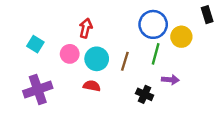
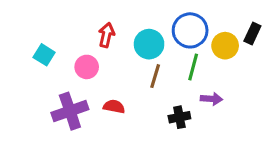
black rectangle: (207, 15) -> (252, 33), moved, turned 42
cyan circle: (97, 59) -> (149, 44), moved
purple cross: (38, 89) -> (70, 111), moved
black cross: (145, 94) -> (179, 117), turned -35

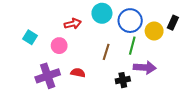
red arrow: (106, 35) -> (73, 24), turned 63
cyan circle: (149, 44) -> (102, 13), moved
purple arrow: (211, 99) -> (145, 68), size x1.5

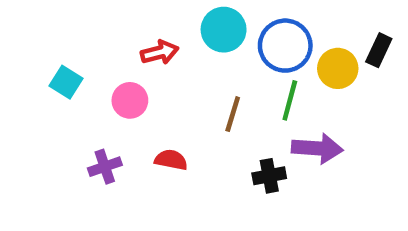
purple cross: (48, 76) -> (105, 167), size x0.6

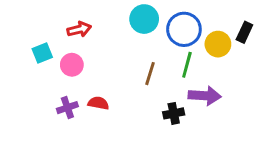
red arrow: (160, 52) -> (79, 29), moved
cyan square: (66, 82) -> (42, 53), turned 36
pink circle: (130, 100) -> (72, 65), moved
red semicircle: (171, 160) -> (98, 103), moved

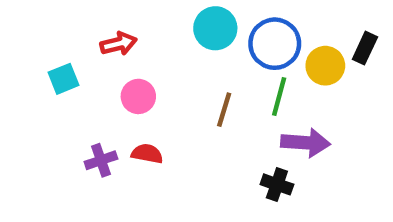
pink circle: (72, 65) -> (138, 96), moved
black cross: (174, 113) -> (277, 184), moved, turned 30

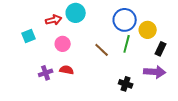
cyan circle: (215, 28) -> (76, 13), moved
black rectangle: (365, 48) -> (161, 49), moved
brown line: (224, 110) -> (102, 50), turned -63
purple arrow: (306, 143) -> (155, 72), moved

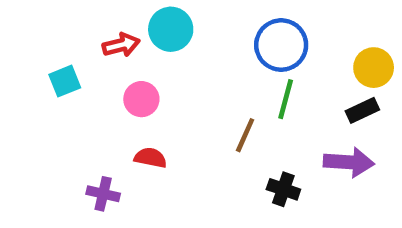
yellow circle: (148, 30) -> (374, 68), moved
black rectangle: (161, 49) -> (362, 110), turned 40
brown line: (102, 50) -> (245, 135), moved, turned 70
purple cross: (46, 73) -> (103, 194), moved, turned 32

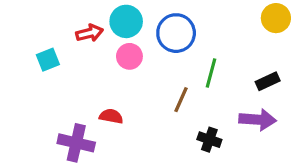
blue circle: (281, 45) -> (176, 33), moved
yellow circle: (374, 68) -> (276, 18), moved
pink circle: (141, 99) -> (129, 56), moved
purple cross: (103, 194) -> (76, 143), size x1.5

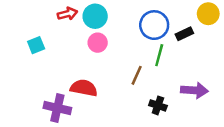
red arrow: (90, 33) -> (67, 14), moved
blue circle: (176, 33) -> (154, 25), moved
black rectangle: (268, 81) -> (184, 34), moved
red semicircle: (111, 116) -> (84, 88), size x1.5

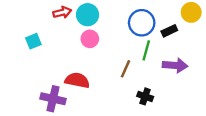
purple arrow: (194, 90) -> (175, 65), moved

